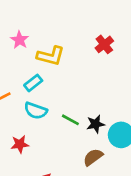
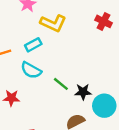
red cross: (104, 44) -> (103, 21), turned -35

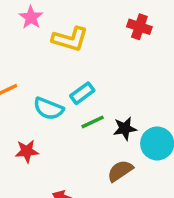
cyan rectangle: (33, 45) -> (82, 93), moved
green line: (61, 84) -> (93, 122), turned -56

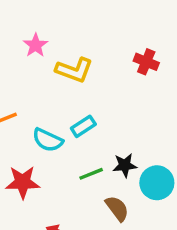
green line: (93, 122) -> (91, 174), moved
red star: (27, 151) -> (23, 182), size x1.4
brown semicircle: (120, 171) -> (117, 208), turned 84

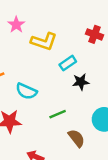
cyan rectangle: (83, 126) -> (68, 63), moved
black star: (125, 165) -> (81, 82), moved

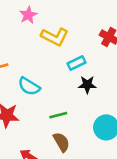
brown semicircle: (76, 138) -> (61, 142), moved

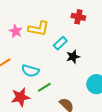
pink star: (28, 15) -> (16, 31), moved
green line: (58, 115) -> (44, 87), moved

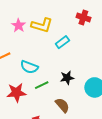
black star: (73, 57) -> (67, 78), moved

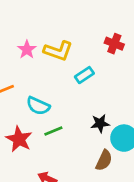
black star: (67, 78) -> (100, 123), moved
red star: (16, 93) -> (19, 139), turned 30
brown semicircle: (62, 105) -> (104, 160), moved, turned 63

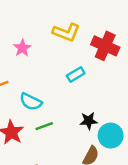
red cross: (114, 44) -> (105, 46), size x1.5
yellow L-shape: (58, 51) -> (66, 32), moved

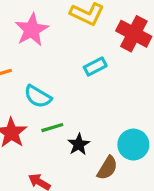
pink star: (22, 48) -> (32, 30), size x1.5
black star: (89, 121) -> (79, 144), moved, turned -30

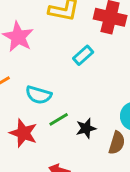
black star: (79, 144) -> (86, 128), turned 30

